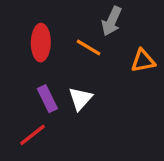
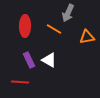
white triangle: (80, 99) -> (49, 60), turned -42
red line: (33, 135) -> (20, 82), turned 42

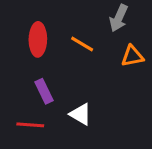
gray arrow: (68, 13) -> (119, 18), moved
white triangle: (49, 60) -> (81, 114), moved

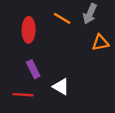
orange line: (82, 44) -> (62, 18), moved

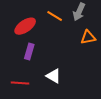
red ellipse: (29, 30) -> (25, 26), turned 55
purple rectangle: (33, 69) -> (29, 52), moved, turned 42

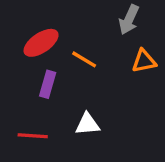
orange line: (55, 16) -> (84, 59), moved
white triangle: (54, 76) -> (87, 124), turned -35

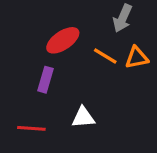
red ellipse: (41, 43) -> (63, 40), moved
orange line: (84, 59) -> (105, 56), moved

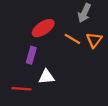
orange triangle: (137, 58) -> (94, 40), turned -42
white triangle: (83, 117) -> (46, 77), moved

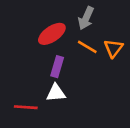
gray arrow: (84, 13) -> (86, 18), moved
purple rectangle: (31, 55) -> (57, 67), moved

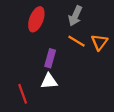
red ellipse: (52, 34) -> (36, 19), moved, turned -35
red line: (26, 107) -> (23, 94), turned 66

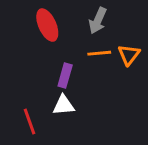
red ellipse: (36, 19) -> (47, 25), turned -45
orange line: (76, 41) -> (99, 53), turned -36

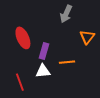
red ellipse: (47, 25) -> (23, 38), moved
orange line: (99, 53) -> (67, 62), moved

